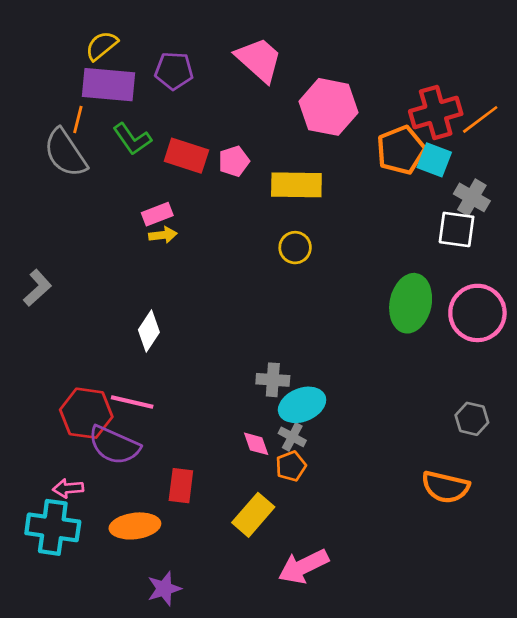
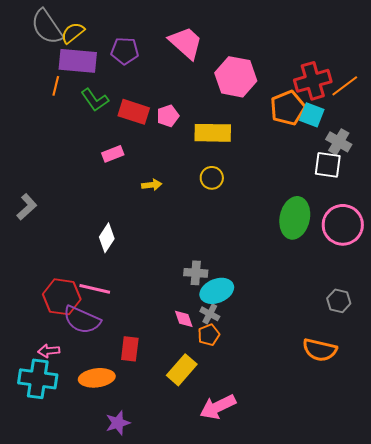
gray semicircle: (65, 153) -> (47, 27), moved
yellow arrow: (163, 235) -> (152, 185), moved

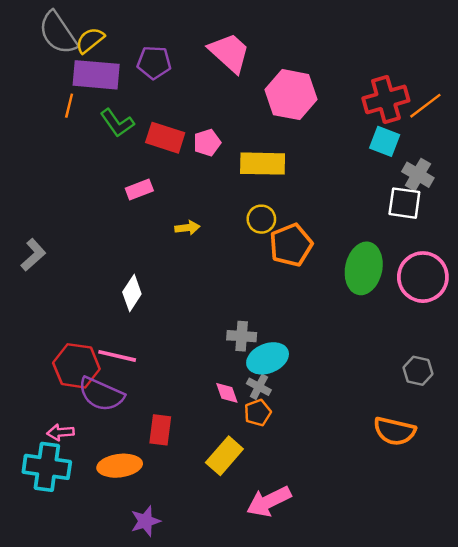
orange pentagon: (288, 108) -> (291, 245), moved

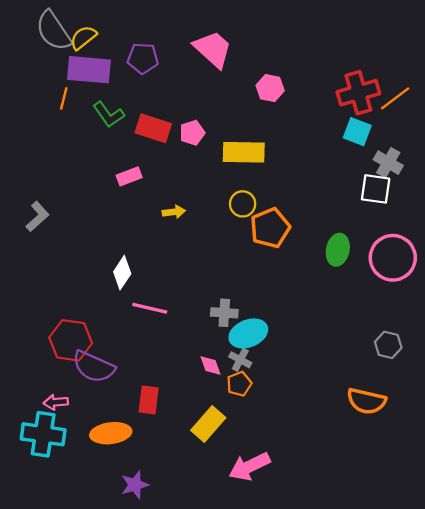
pink hexagon: (291, 95) -> (270, 88), size x0.6
gray L-shape: (33, 255) -> (37, 216), moved
green ellipse: (364, 268) -> (338, 250), size x0.7
pink line: (117, 356) -> (150, 308), moved

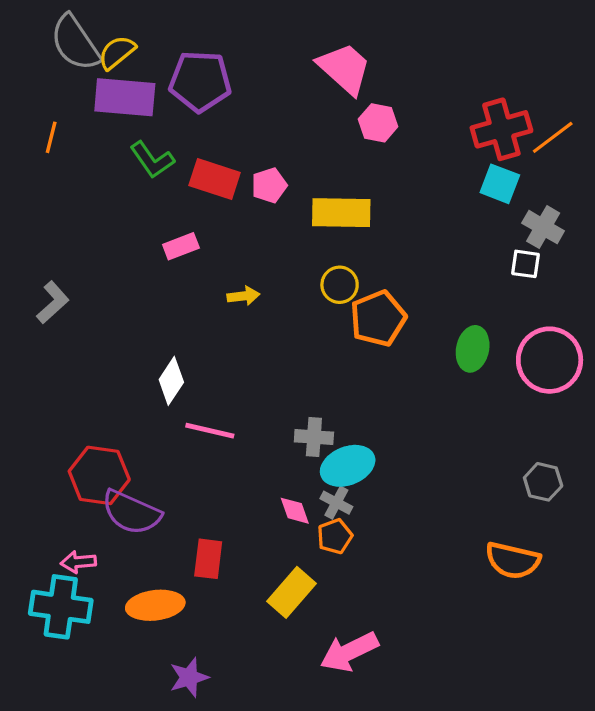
pink trapezoid: (213, 49) -> (344, 68), moved
purple pentagon: (143, 58) -> (200, 81), size x1.4
orange line: (64, 98) -> (51, 137), moved
white square: (376, 189) -> (525, 264), size x0.7

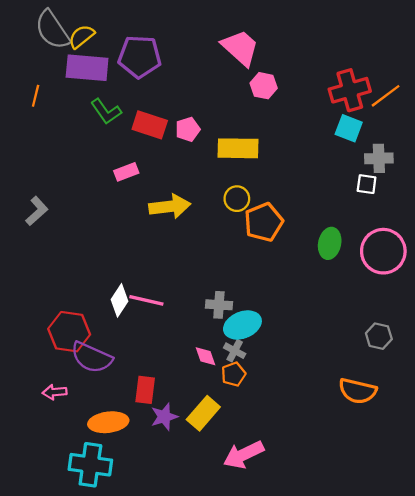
gray cross: (543, 227) -> (379, 158), turned -32
yellow arrow: (243, 296) -> (170, 206), size x1.8
white diamond: (171, 381) -> (119, 300), moved
cyan cross: (61, 607) -> (90, 465), moved
purple star: (189, 677) -> (164, 417), moved

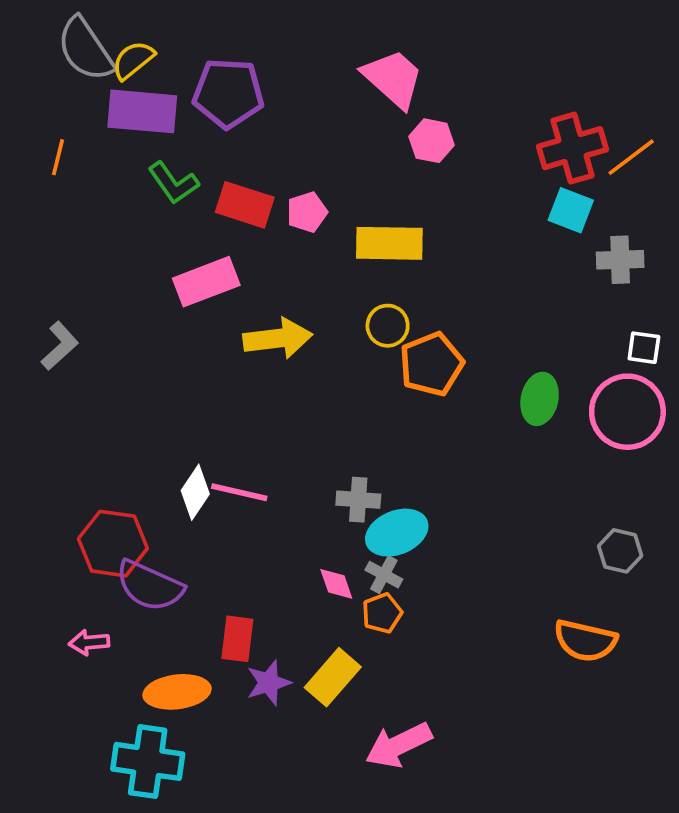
pink rectangle: (126, 172) -> (206, 282), size x1.6
white square: (367, 184) -> (644, 348), moved

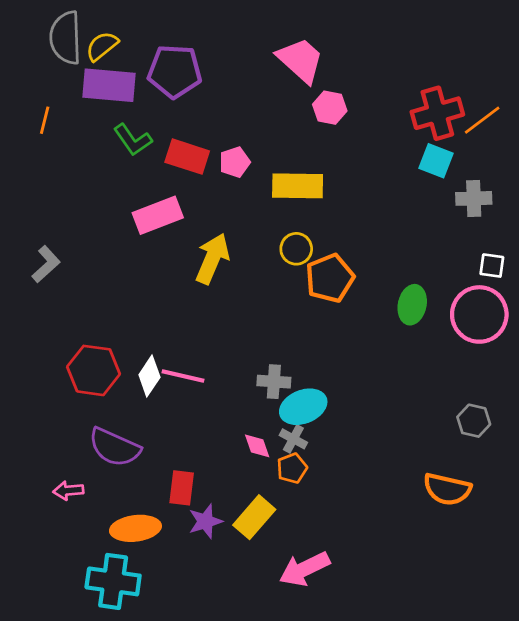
gray semicircle: (85, 49) -> (66, 38), turned 32
yellow arrow: (278, 338) -> (212, 259), turned -60
red hexagon: (113, 544) -> (94, 370), moved

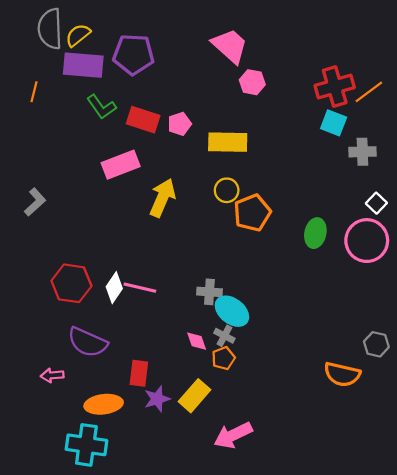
white square: (492, 266) -> (376, 203), turned 36
cyan ellipse: (303, 407) -> (232, 311), turned 60
gray hexagon: (474, 421) -> (376, 344), moved

